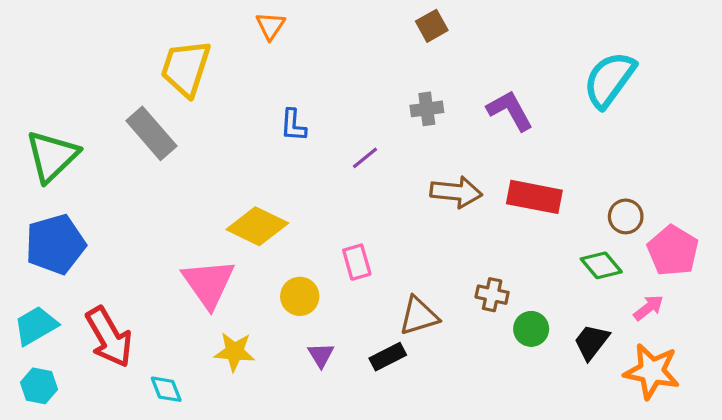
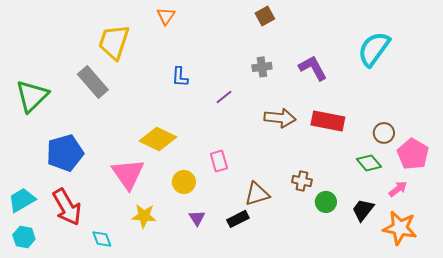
blue pentagon: (55, 244) -> (65, 153), moved

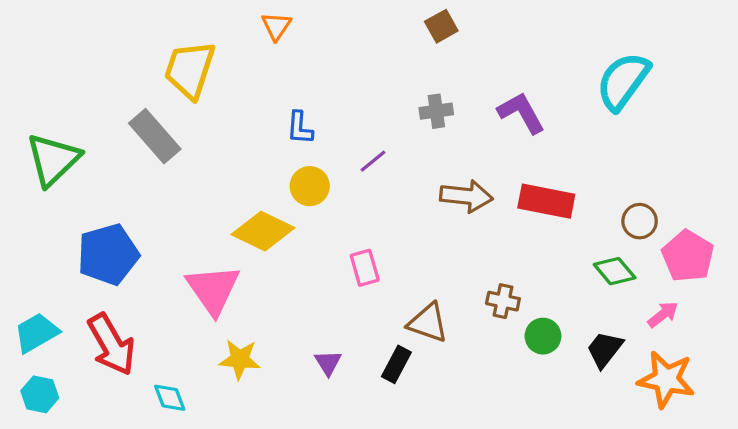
yellow circle: (184, 182) -> (310, 186), moved
brown triangle: (257, 194) -> (428, 323), turned 36
black rectangle: (238, 219) -> (396, 364), turned -35

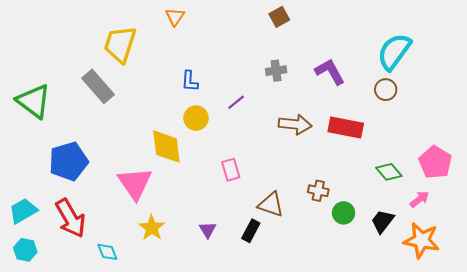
green triangle: (53, 159) -> (34, 101), turned -39
brown circle: (640, 221) -> (386, 90), moved
yellow diamond: (263, 231) -> (166, 147), turned 57
yellow star: (240, 359) -> (152, 228), turned 30

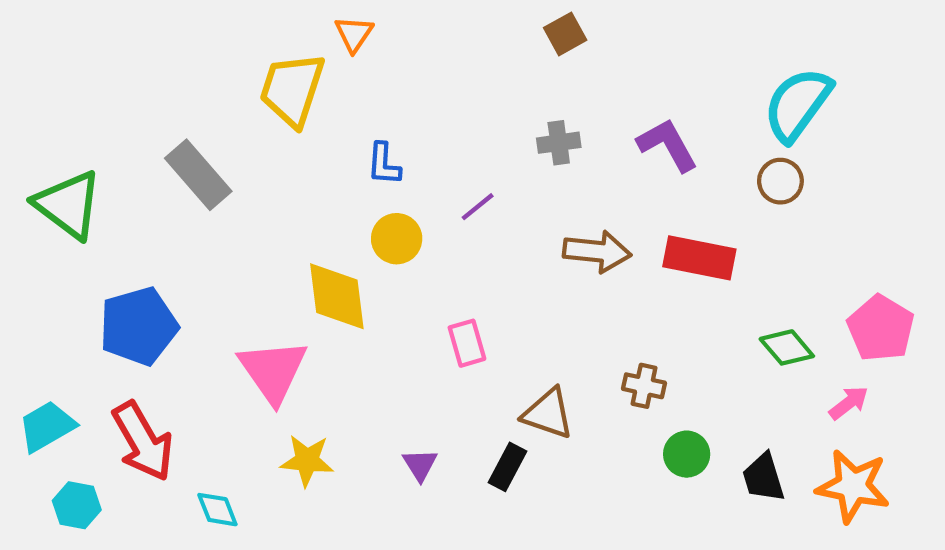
yellow trapezoid: (120, 44) -> (292, 89), moved
green circle: (344, 213) -> (687, 454), moved
black trapezoid: (383, 221) -> (763, 478), moved, turned -55
yellow star: (152, 228) -> (307, 460), turned -30
cyan hexagon: (25, 250) -> (77, 505), moved

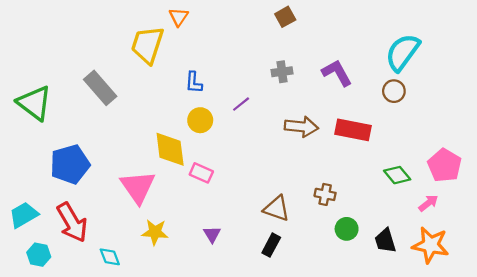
pink rectangle: (467, 343) -> (201, 173), moved, turned -50
black rectangle: (507, 467) -> (271, 245), moved

